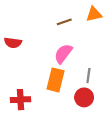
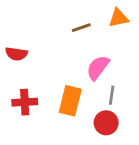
pink semicircle: (63, 54) -> (98, 68), moved
red cross: (21, 100) -> (25, 102), moved

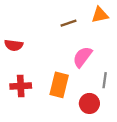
gray line: (112, 95) -> (105, 80), moved

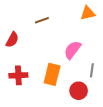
brown line: (68, 23) -> (42, 20), moved
red semicircle: (14, 45) -> (12, 40), turned -70

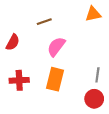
pink semicircle: (72, 50) -> (56, 47), moved
red circle: (79, 91) -> (94, 99), moved

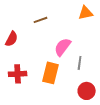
pink semicircle: (56, 47) -> (63, 47), moved
gray line: (97, 75) -> (80, 63), moved

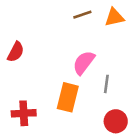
brown line: (41, 20) -> (82, 15), moved
red cross: (18, 74) -> (24, 113), moved

